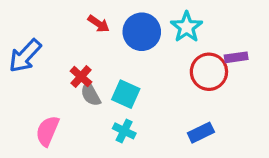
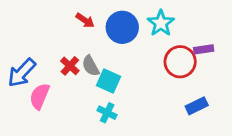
blue arrow: (25, 56) -> (22, 73), moved
gray semicircle: (91, 94) -> (91, 66), moved
pink semicircle: (47, 131) -> (40, 96), moved
blue rectangle: (201, 133) -> (197, 106), moved

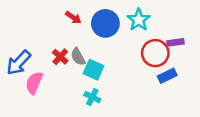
blue rectangle: (197, 106) -> (167, 76), moved

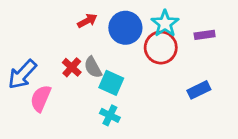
red arrow: (73, 17) -> (87, 21), turned -63
purple rectangle: (175, 42) -> (205, 35), moved
red circle: (155, 53) -> (161, 48), moved

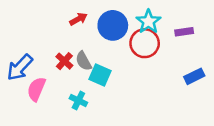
blue rectangle: (199, 90) -> (194, 76), moved
cyan cross: (110, 115) -> (78, 101), moved

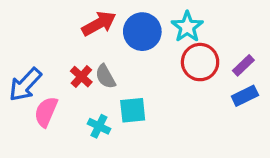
red arrow: (78, 19) -> (99, 24), size x1.5
purple rectangle: (184, 32) -> (243, 65), moved, turned -36
red circle: (145, 43) -> (200, 62), moved
cyan square: (100, 75) -> (133, 110), moved, turned -30

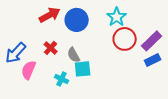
red arrow: (99, 24) -> (50, 15), moved
blue circle: (142, 32) -> (77, 20), moved
purple rectangle: (243, 65) -> (152, 41), size x1.5
gray semicircle: (105, 77) -> (74, 55), moved

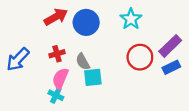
red circle: (125, 39) -> (140, 57), moved
red cross: (51, 48) -> (57, 54), turned 32
pink semicircle: (29, 70) -> (60, 78), moved
cyan cross: (62, 79) -> (56, 95), moved

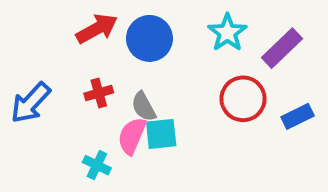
purple rectangle: (170, 46) -> (282, 48), moved
pink semicircle: (60, 78) -> (132, 136), moved

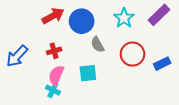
purple rectangle: (282, 48) -> (159, 15), moved
gray semicircle: (144, 107) -> (97, 45), moved
pink semicircle: (132, 136) -> (56, 75), moved

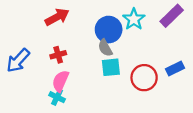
blue circle: (82, 21) -> (109, 30), moved
red circle: (132, 54) -> (144, 78), moved
cyan square: (88, 73) -> (111, 67), moved

